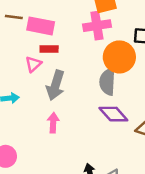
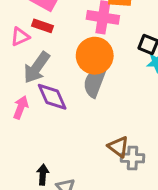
orange circle: (119, 57) -> (95, 56), moved
purple diamond: (113, 114) -> (52, 97), moved

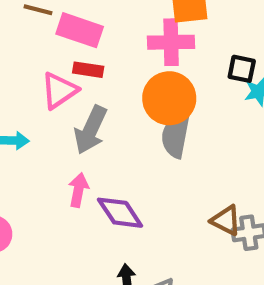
pink triangle: (20, 37) -> (59, 91), size x1.4
purple diamond: (52, 97) -> (120, 213), moved

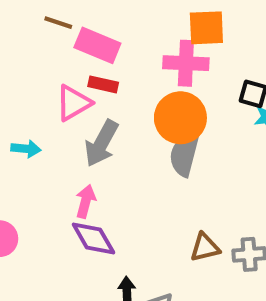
purple diamond: (120, 213) -> (93, 238), moved
brown triangle: (226, 220) -> (205, 248), moved, turned -44

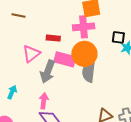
pink rectangle: (97, 45) -> (65, 59), moved
red rectangle: (103, 84) -> (53, 38), moved
cyan arrow: (26, 149) -> (12, 92), moved, turned -64

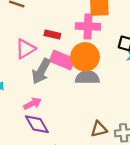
gray semicircle: (89, 72) -> (87, 77), turned 75
pink arrow: (44, 101) -> (32, 104), turned 49

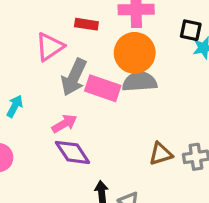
pink rectangle: (62, 60) -> (103, 88), moved

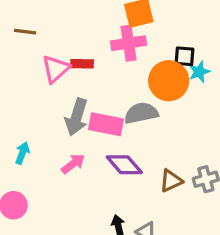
pink triangle: (50, 47) -> (56, 69), moved
orange circle: (135, 53) -> (169, 81), moved
purple diamond: (73, 152) -> (124, 165), moved

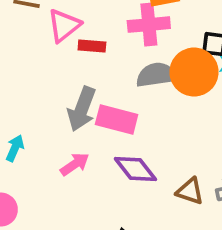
pink triangle: (56, 69) -> (64, 25), moved
gray semicircle: (141, 113) -> (156, 75), moved
brown triangle: (171, 181) -> (190, 191), turned 40

